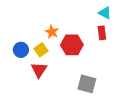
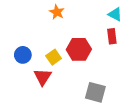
orange star: (52, 32) -> (57, 12), moved
yellow square: (41, 50) -> (54, 57), moved

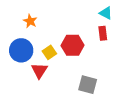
orange star: (57, 12) -> (30, 21), moved
blue circle: (23, 55) -> (21, 50), size x1.5

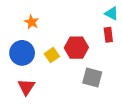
red triangle: (39, 71) -> (26, 87), moved
gray square: (88, 85) -> (92, 77), moved

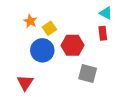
blue circle: (22, 53) -> (42, 50), moved
yellow square: (52, 55) -> (49, 28), moved

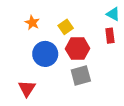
yellow square: (49, 28) -> (66, 27), moved
gray square: (88, 74) -> (81, 75), moved, turned -30

